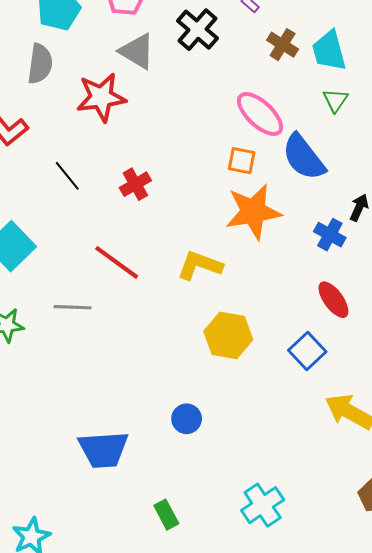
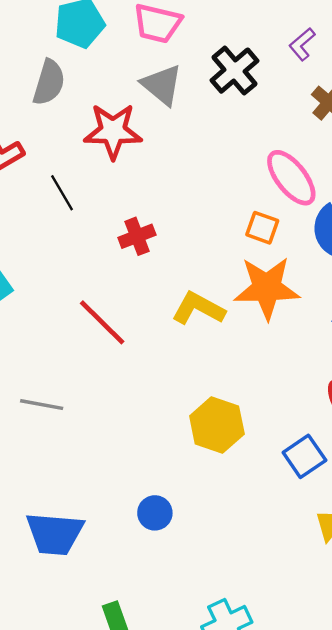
black line: (67, 176) -> (62, 193), moved
yellow L-shape: (200, 265) -> (198, 308), moved
gray line: (73, 307) -> (42, 405), moved

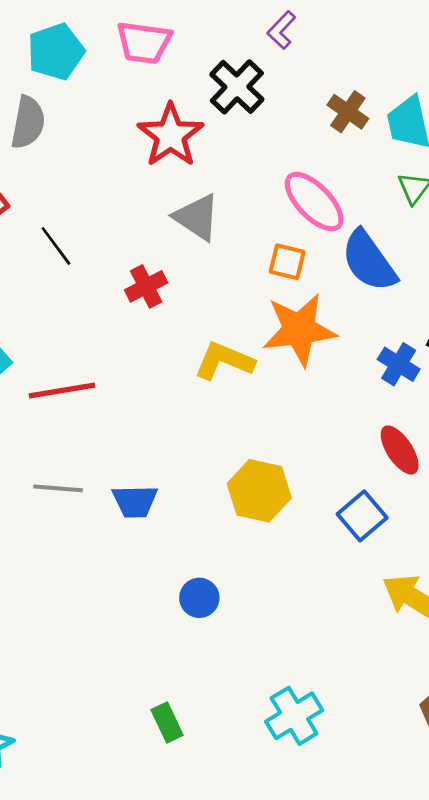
purple L-shape: (302, 44) -> (281, 30), moved
gray triangle: (162, 85) -> (197, 217), moved
red star: (113, 131) -> (171, 135), moved, turned -30
red line: (102, 322) -> (62, 390), moved, turned -48
blue trapezoid: (55, 534) -> (135, 501), moved, size x0.7

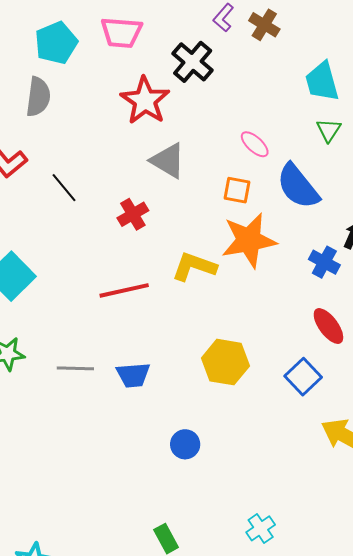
brown cross: (348, 112) -> (264, 25), moved
pink ellipse: (314, 202) -> (255, 144), size x0.6
red line: (62, 390) -> (124, 290), moved
cyan cross: (294, 716) -> (261, 528), size x0.7

